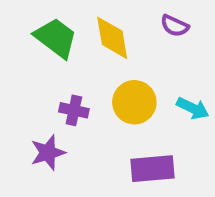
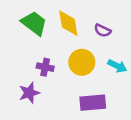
purple semicircle: (175, 26) -> (103, 30), moved

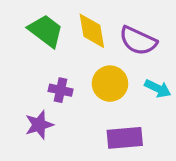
purple semicircle: (103, 30) -> (138, 41), size x1.6

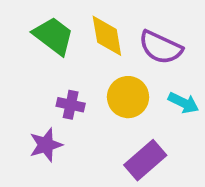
purple rectangle: (125, 138) -> (145, 160), turned -36

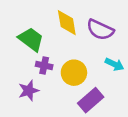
green trapezoid: (53, 36) -> (31, 39), moved
yellow circle: (128, 97) -> (74, 73), moved

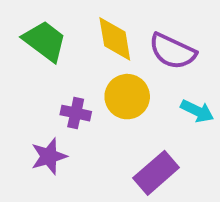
green trapezoid: (31, 39) -> (45, 41), moved
yellow circle: (74, 73) -> (127, 97), moved

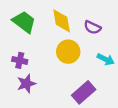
purple semicircle: (173, 51) -> (92, 27), size x0.7
purple cross: (76, 113) -> (20, 60), moved

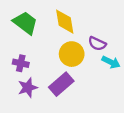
purple semicircle: (92, 27) -> (97, 44), moved
purple rectangle: (84, 92) -> (61, 84), moved

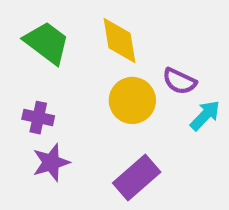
cyan arrow: (111, 62) -> (205, 115), turned -72
purple rectangle: (61, 84) -> (137, 177), moved

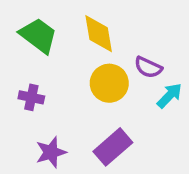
purple star: (51, 162) -> (51, 152), moved

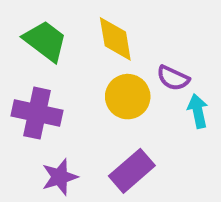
cyan arrow: (169, 96) -> (198, 111), turned -56
purple cross: (31, 97) -> (37, 113), size x1.6

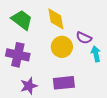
purple rectangle: (132, 171) -> (64, 83), turned 35

